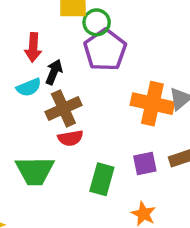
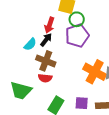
red arrow: (33, 47) -> (49, 25), moved
cyan semicircle: (29, 87) -> (30, 44), turned -40
brown cross: (63, 108) -> (46, 61), turned 30

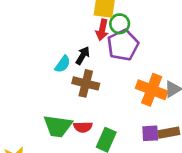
red arrow: (49, 25) -> (102, 30), moved
red semicircle: (45, 78) -> (83, 127), moved
purple square: (82, 103) -> (150, 133), moved

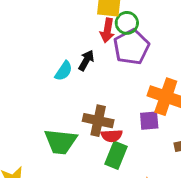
brown cross: (86, 83) -> (98, 121), moved
red semicircle: (83, 127) -> (112, 136), moved
purple square: (150, 133) -> (149, 121), moved

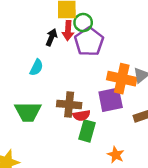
black arrow: (86, 60) -> (51, 37), moved
purple square: (149, 121) -> (111, 100), size x1.5
green trapezoid: (60, 142) -> (28, 112), moved

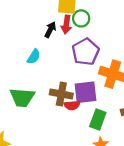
purple pentagon: (89, 42) -> (86, 52), moved
purple square: (111, 100) -> (86, 92), moved
green rectangle: (87, 131) -> (98, 120), moved

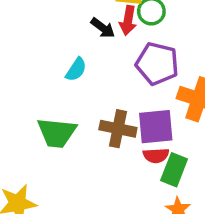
black arrow: (50, 30) -> (103, 28), turned 98
purple pentagon: (86, 52) -> (157, 64), turned -30
red semicircle: (72, 105) -> (156, 155), moved

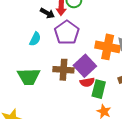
purple pentagon: (157, 64) -> (67, 33), moved, turned 30
purple square: (156, 127) -> (85, 66), turned -30

